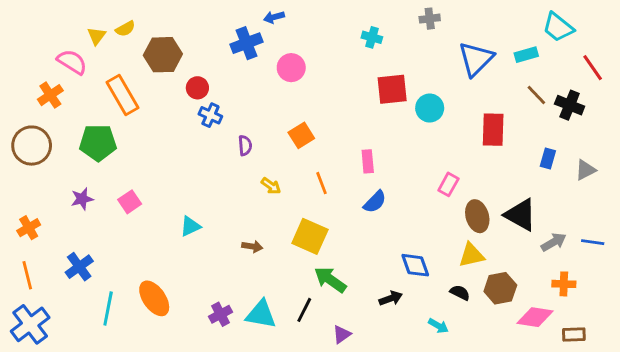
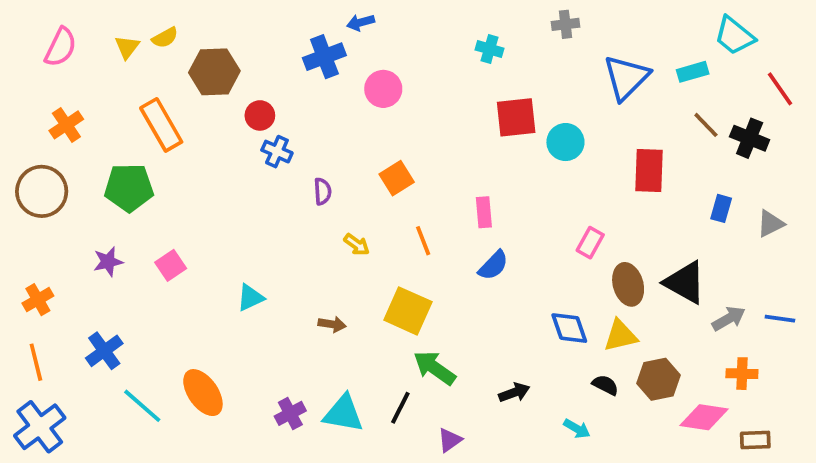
pink semicircle: (72, 62) -> (61, 47), moved, turned 84
blue diamond: (415, 265) -> (569, 328), moved
cyan line: (108, 308) -> (142, 406), turned -60

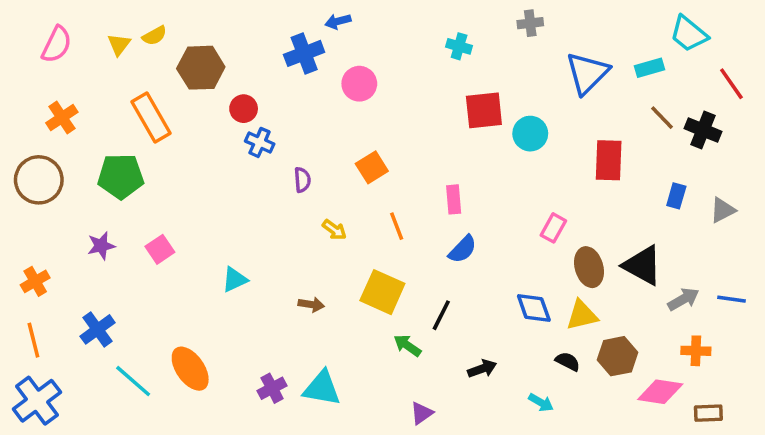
green arrow: (435, 368) -> (407, 345), size x0.7
black line: (400, 408) -> (441, 315), moved

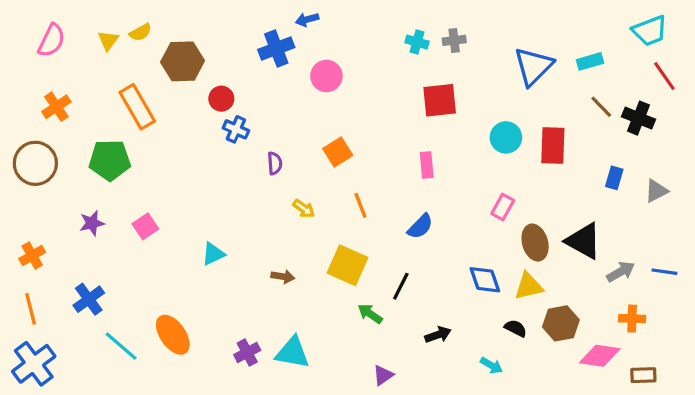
gray cross: (530, 23) -> (454, 40), moved
cyan trapezoid: (689, 34) -> (650, 31), moved, turned -60
cyan circle: (530, 134) -> (506, 137), moved
pink rectangle: (454, 199) -> (427, 165), moved

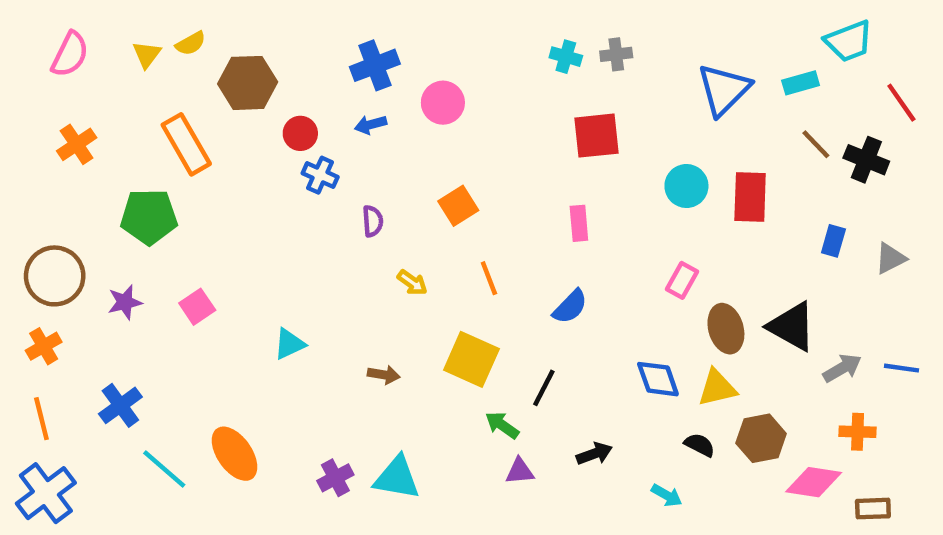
blue arrow: (307, 19) -> (371, 125), moved
cyan trapezoid: (650, 31) -> (849, 41), moved
brown circle: (35, 163) -> (55, 276), moved
purple triangle: (383, 375) -> (520, 471), moved, turned 30

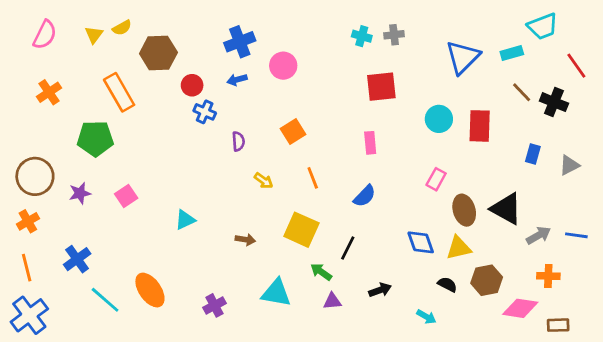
cyan triangle: (397, 478) -> (276, 293), moved

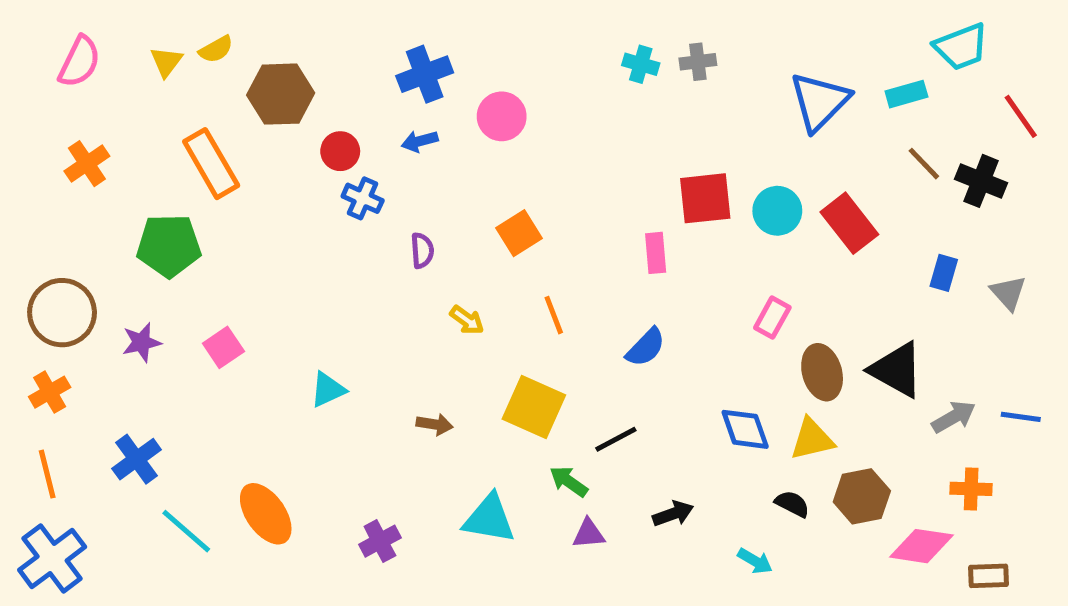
red square: (381, 87) -> (705, 198), moved
red rectangle: (480, 126) -> (849, 223), turned -40
gray triangle: (569, 165) -> (1008, 293), turned -45
black line: (348, 248) -> (616, 439), turned 35

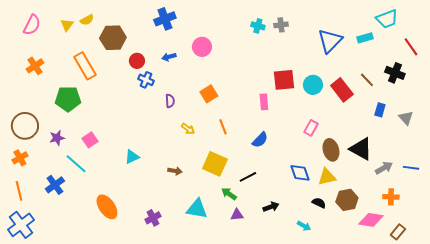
blue cross: (425, 74) -> (165, 19), moved
brown line: (924, 164) -> (367, 80), moved
cyan line: (186, 531) -> (76, 164), moved
brown rectangle: (988, 576) -> (398, 232), turned -49

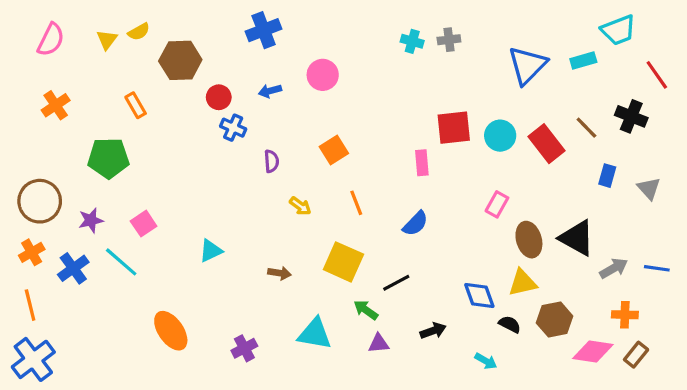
orange rectangle: (85, 66) -> (136, 105), size x0.6
blue diamond: (300, 173) -> (479, 296), moved
blue cross: (55, 185) -> (73, 268), moved
brown rectangle: (398, 232) -> (636, 355), moved

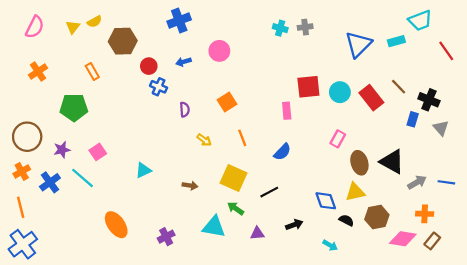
black cross: (631, 116) -> (429, 100), moved
green arrow: (366, 310) -> (236, 208), moved

